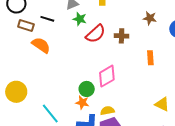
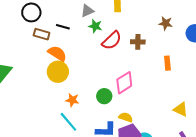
yellow circle: (16, 92) -> (58, 72), moved
orange star: (82, 102) -> (72, 100), moved
yellow semicircle: (107, 111) -> (126, 117), turned 32

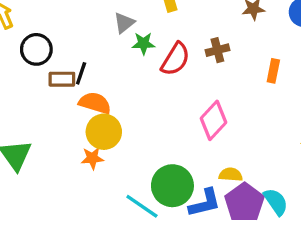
black line: (63, 27) -> (81, 73), moved, turned -72
orange rectangle: (167, 63) -> (273, 71), turned 32
green circle: (104, 96) -> (172, 186), moved, size x1.6
orange star: (72, 100) -> (92, 158), moved

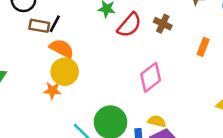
brown cross: (217, 50) -> (163, 24), turned 30

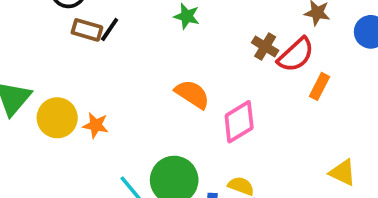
red semicircle: (129, 25) -> (296, 55), moved
orange semicircle: (62, 48) -> (192, 94), moved
yellow circle: (65, 72) -> (57, 118), moved

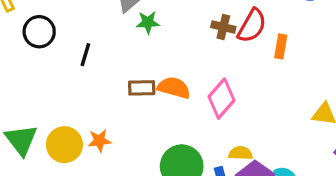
brown rectangle: (87, 30) -> (142, 88), moved

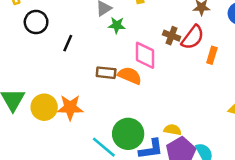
pink diamond: (221, 99) -> (145, 55), moved, turned -48
orange star: (99, 141) -> (70, 107), size x1.5

